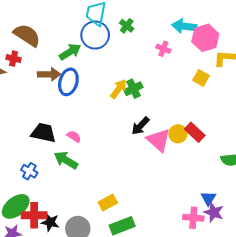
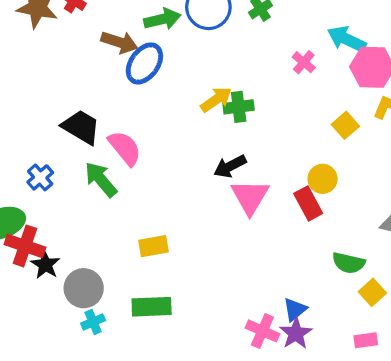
yellow circle: (178, 134) -> (323, 179), moved
pink semicircle: (74, 136) -> (125, 148), size x1.6
yellow rectangle: (108, 202) -> (154, 246), moved

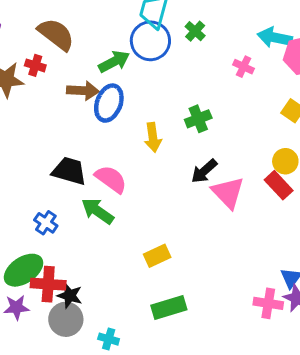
yellow arrow: (216, 100) -> (153, 137), moved, turned 132
gray circle: (84, 288) -> (66, 319), moved
cyan cross: (93, 322) -> (109, 339), moved, turned -36

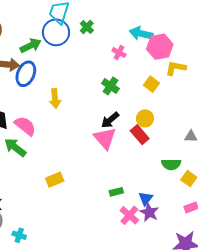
green cross: (198, 119) -> (110, 86), moved, turned -36
black arrow: (204, 171) -> (110, 120), moved
pink cross: (268, 303) -> (129, 215), turned 30
green rectangle: (169, 308) -> (116, 192), moved, size x0.6

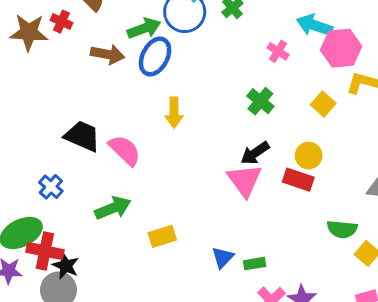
blue ellipse: (26, 74) -> (155, 56), moved
red rectangle: (140, 135) -> (298, 180), turned -36
green arrow: (15, 147) -> (113, 208), moved, turned 115
blue triangle: (146, 199) -> (223, 258), moved

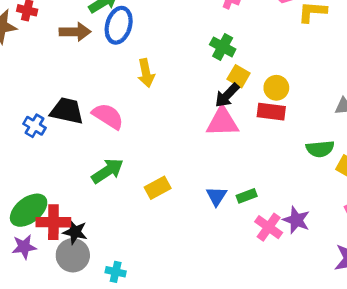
yellow square: (323, 104) -> (239, 76), moved
pink triangle: (245, 180) -> (222, 122), turned -44
blue cross: (51, 187) -> (35, 126), moved

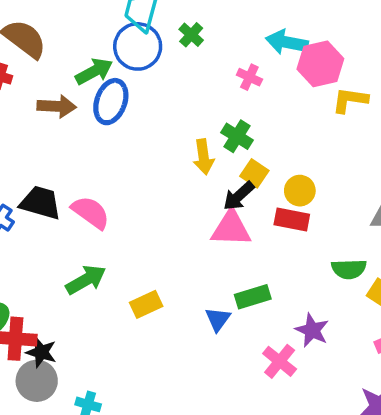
yellow arrow: (146, 73) -> (204, 157), moved
green rectangle: (247, 196) -> (253, 297), moved, size x1.4
purple star: (296, 220) -> (312, 330), moved

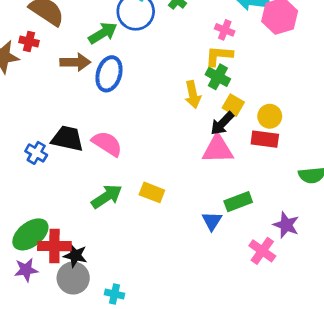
yellow L-shape: (350, 100) -> (219, 56), moved
blue ellipse: (111, 102) -> (109, 74), moved
yellow rectangle: (146, 304) -> (152, 192), moved, turned 50

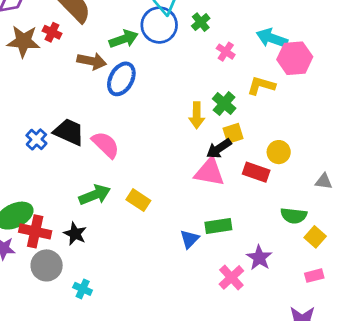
pink cross: (225, 30) -> (226, 52), moved
yellow L-shape: (219, 56) -> (261, 86), moved
yellow square: (233, 105) -> (233, 133), turned 30
yellow circle: (270, 116) -> (279, 152), moved
black star: (75, 255) -> (75, 234), moved

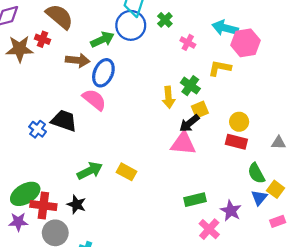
pink semicircle: (106, 145) -> (94, 100), moved
red rectangle: (256, 172) -> (236, 142), moved
green semicircle: (294, 216) -> (256, 173), turned 60
green rectangle: (218, 226) -> (195, 200), moved
blue triangle: (190, 239) -> (259, 198), moved

